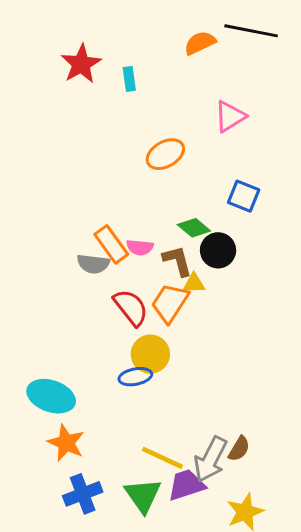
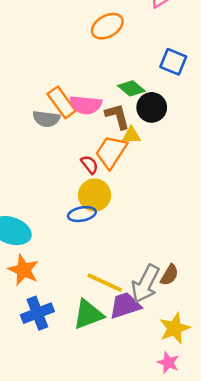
pink semicircle: (140, 247) -> (86, 105), size x1.4
red semicircle: (131, 307) -> (89, 165), moved, size x0.6
green triangle: (143, 495) -> (88, 314), turned 44

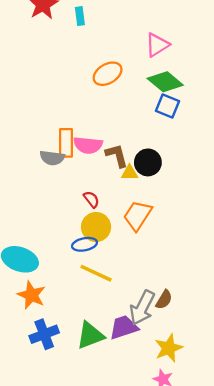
green diamond: (131, 88) -> (165, 82), moved, size x1.4
orange rectangle: (62, 102) -> (66, 143), turned 36
black circle: (152, 107) -> (148, 162), moved
orange trapezoid: (111, 152) -> (138, 215), moved
yellow line: (105, 283) -> (96, 273), moved

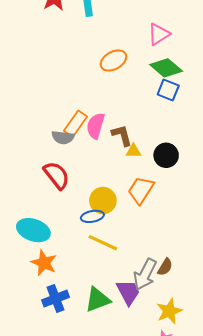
orange rectangle: (66, 143) -> (76, 124), turned 35
pink semicircle: (88, 145) -> (96, 126), turned 100
black circle: (148, 162) -> (166, 155), moved
red semicircle: (91, 199) -> (57, 175), moved, size x1.8
purple trapezoid: (124, 327) -> (128, 292), turned 80

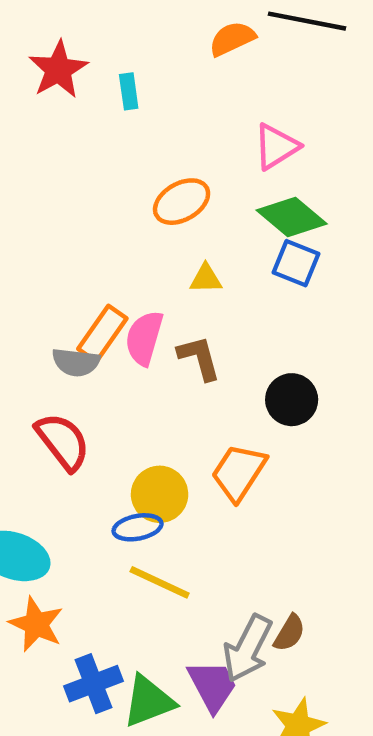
yellow triangle: (133, 151) -> (206, 279), moved
blue cross: (56, 299) -> (93, 684), moved

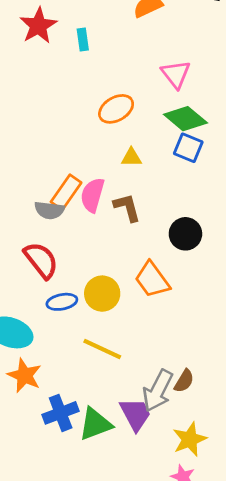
pink triangle: (276, 147) -> (176, 74), turned -36
orange trapezoid: (239, 472) -> (152, 280), turned -69
blue ellipse: (138, 527) -> (62, 302), moved

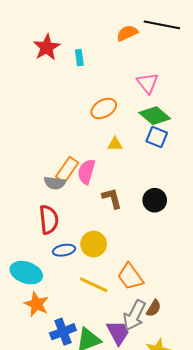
brown L-shape: (127, 207) -> (112, 198), moved
red semicircle: (41, 260) -> (49, 220), turned 32
orange trapezoid: (152, 280) -> (130, 277), moved

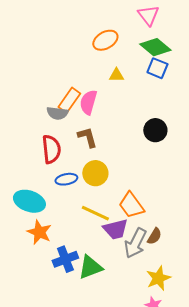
brown L-shape: (112, 198) -> (87, 137), moved
purple trapezoid: (118, 333) -> (115, 229), moved, turned 104

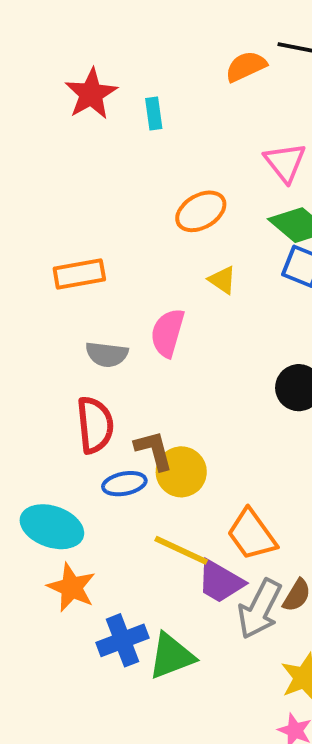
yellow triangle: (116, 75) -> (222, 280), turned 35
orange rectangle: (69, 100) -> (79, 274), moved, turned 45
brown L-shape: (87, 137) -> (154, 450), moved
purple trapezoid: (115, 229) -> (220, 582), turned 44

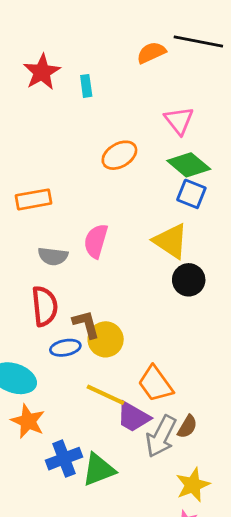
yellow triangle: (222, 280) -> (171, 241), moved, size x1.8

